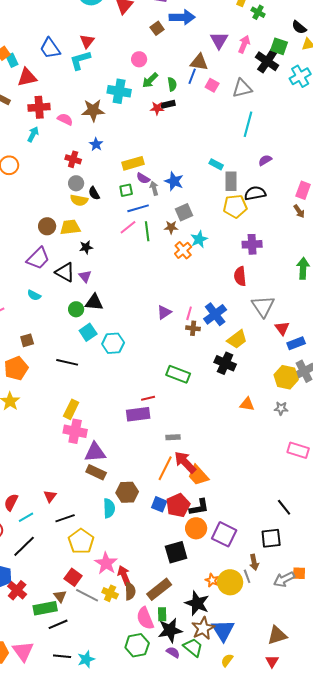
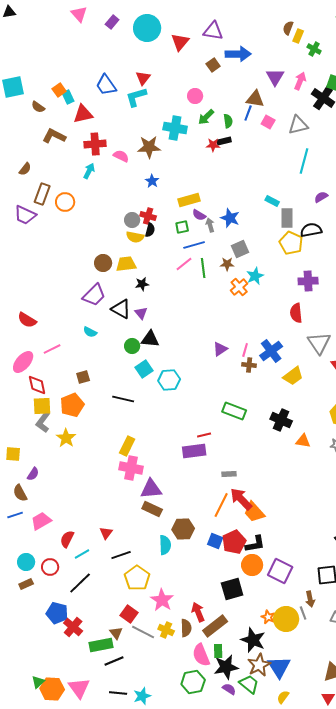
red cross: (73, 159) -> (148, 216), moved
black semicircle: (94, 193) -> (150, 230), turned -136
yellow pentagon: (235, 206) -> (291, 243), turned 30
black cross: (225, 363) -> (281, 420), moved
red arrow: (124, 575) -> (198, 612), moved

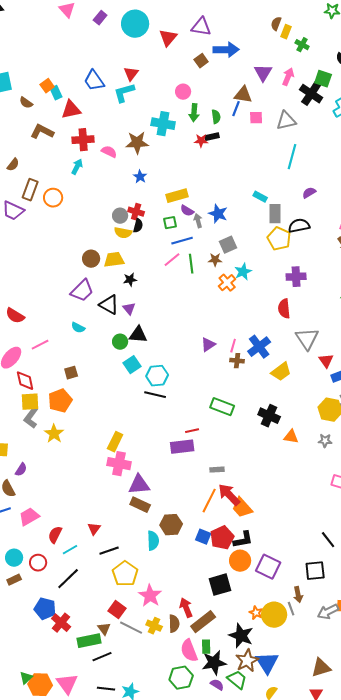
green arrow: (206, 117) -> (194, 113), turned -42
pink square: (268, 122) -> (256, 118), turned -32
black line: (123, 399) -> (155, 395), moved

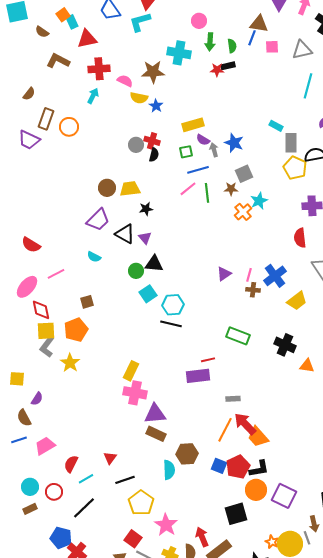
yellow semicircle: (123, 233) -> (139, 98), moved

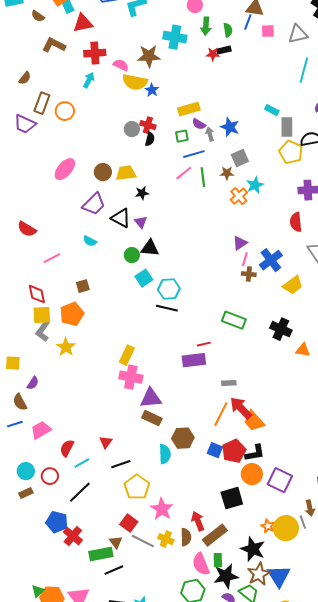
yellow semicircle: (139, 98) -> (135, 82), size x1.4
purple triangle: (224, 274) -> (240, 243), moved
pink ellipse: (27, 287) -> (65, 169), moved

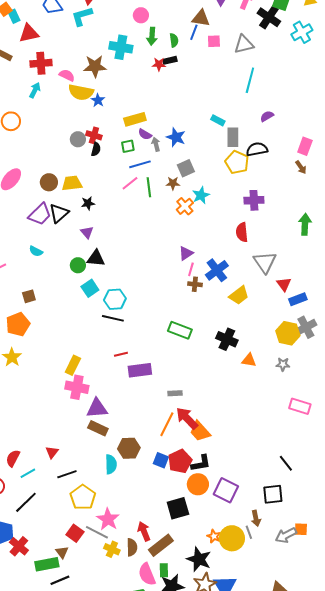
black triangle: (121, 218) -> (59, 213), moved, turned 50
red line: (204, 344) -> (121, 354), moved
gray line: (143, 541) -> (97, 532), moved

